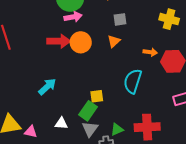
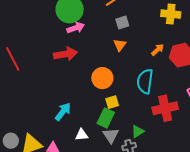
orange circle: (81, 42) -> (102, 78), moved
orange arrow: (150, 52) -> (158, 50), turned -40
cyan arrow: (47, 87) -> (63, 112), moved
red cross: (147, 127) -> (165, 108), moved

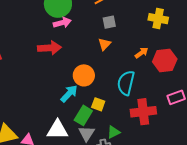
yellow square: (112, 102) -> (98, 104), moved, turned 32
cyan arrow: (63, 112) -> (69, 94), moved
white triangle: (82, 135) -> (58, 130), size x1.6

